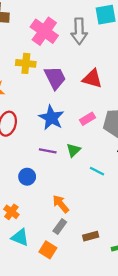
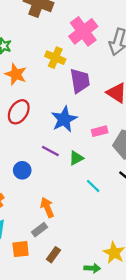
brown rectangle: (91, 236) -> (53, 255), moved, turned -56
orange square: (48, 250) -> (21, 249), turned 35

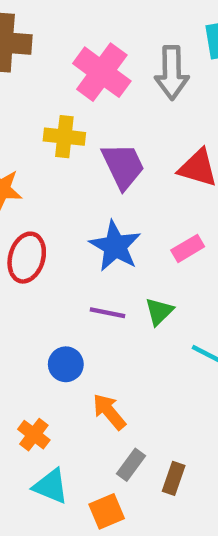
orange arrow: (47, 207) -> (109, 412), moved
brown rectangle: (53, 255) -> (174, 478), moved

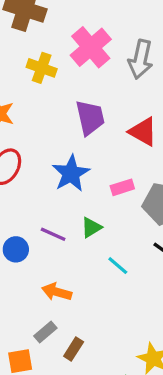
yellow cross: (64, 137) -> (42, 68), moved
purple line: (107, 313) -> (53, 234), moved
orange arrow: (109, 412) -> (57, 292), moved, turned -48

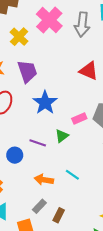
yellow cross: (42, 68) -> (19, 37), turned 30
purple trapezoid: (90, 118) -> (27, 71), moved
pink rectangle: (122, 187) -> (79, 119), moved
cyan line: (118, 266) -> (72, 175), moved

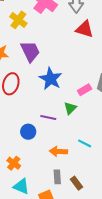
red triangle: (89, 71) -> (84, 29), moved
gray rectangle: (39, 206) -> (57, 177), turned -40
brown rectangle: (59, 215) -> (76, 183), turned -56

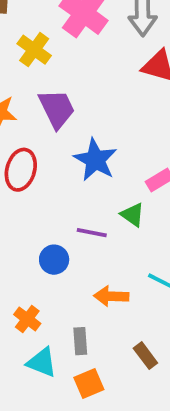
green triangle: (70, 108) -> (133, 215), turned -40
gray rectangle: (57, 177) -> (80, 341), moved

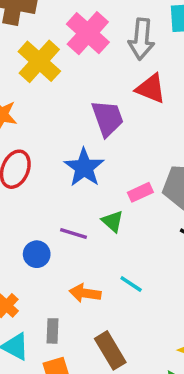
yellow cross: (34, 50) -> (39, 61), size x1.4
purple trapezoid: (57, 109) -> (107, 118), moved
brown rectangle: (145, 356) -> (110, 350), size x1.5

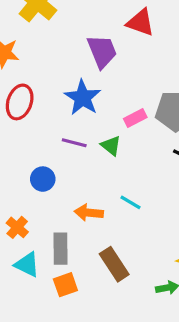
purple line: (74, 233) -> (74, 143), moved
gray rectangle: (52, 331) -> (60, 249), size x1.4

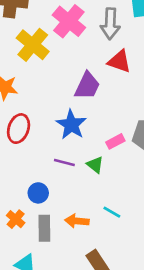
purple trapezoid: (102, 51) -> (87, 86), turned 48
orange cross: (17, 227) -> (16, 219), moved
gray rectangle: (60, 249) -> (44, 228), moved

